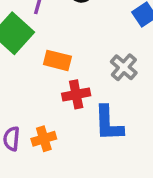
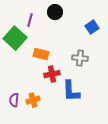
gray cross: (124, 67) -> (80, 58), turned -35

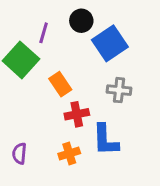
blue square: (92, 27) -> (110, 43), moved, size x1.6
orange rectangle: (41, 54) -> (60, 84), turned 42
orange cross: (33, 100) -> (69, 153), moved

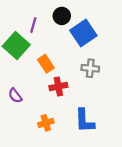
blue L-shape: (105, 140) -> (85, 121), moved
purple semicircle: (19, 153) -> (15, 96), moved, turned -42
orange cross: (69, 153) -> (46, 123), moved

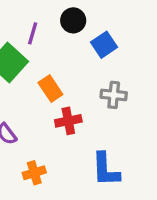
blue square: (83, 33) -> (104, 45), size x0.7
orange cross: (46, 123) -> (34, 173), moved

